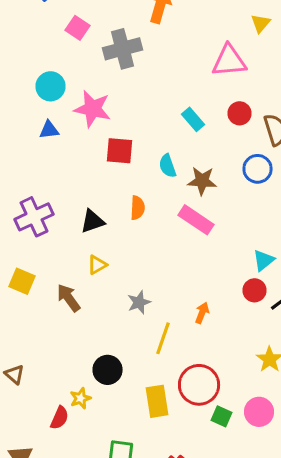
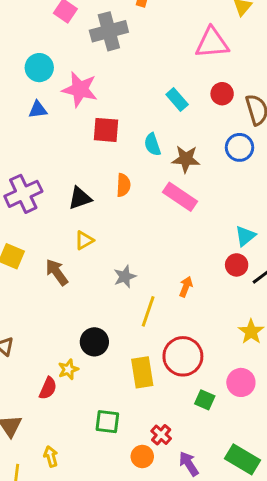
green square: (222, 416) -> (205, 400), moved

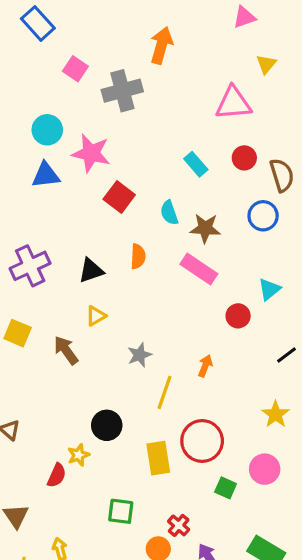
blue triangle: (38, 110) -> (46, 175), size x1.4
red square: (106, 130) -> (119, 197), turned 32
cyan triangle: (245, 236) -> (269, 289), moved
red circle: (237, 265) -> (238, 316), moved

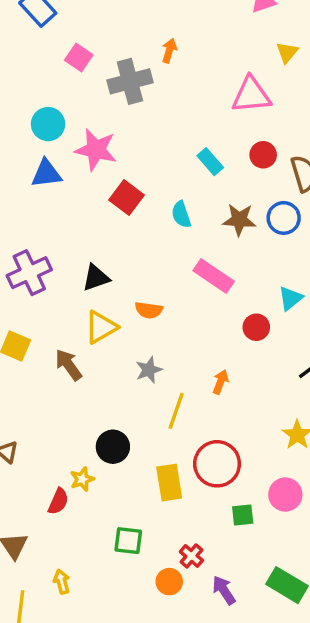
orange arrow: (161, 45) -> (169, 51), moved, size x0.6
brown star: (205, 228) -> (239, 220), moved
orange semicircle: (138, 256) -> (149, 310), moved, turned 95
yellow triangle: (96, 316) -> (101, 327), size x1.5
green square: (226, 488) -> (243, 515), turned -30

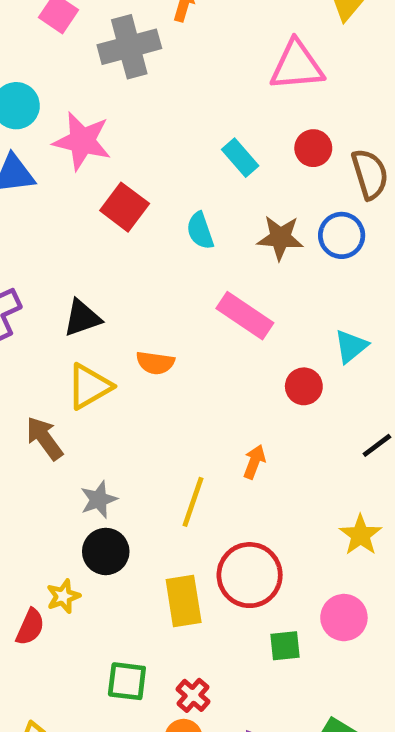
gray star: (149, 370) -> (99, 500), moved
red cross: (191, 556) -> (193, 695), moved

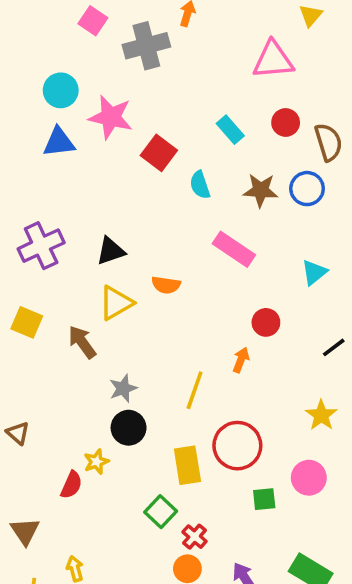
red square: (125, 207) -> (159, 153), moved
red circle: (304, 386) -> (266, 322), moved
green square: (127, 681) -> (161, 512), moved, turned 36

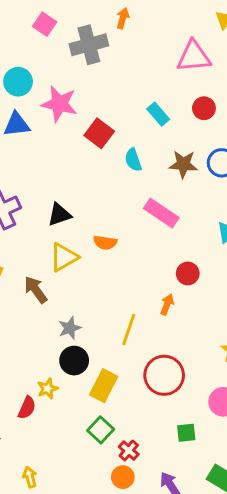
yellow rectangle: (187, 465) -> (104, 386), moved, turned 36
green square: (264, 499) -> (186, 433), moved

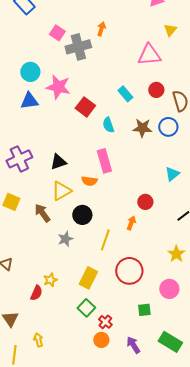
pink square: (45, 24) -> (57, 33), moved
pink rectangle: (161, 213) -> (104, 161), moved, turned 40
black circle: (74, 361) -> (82, 215), moved

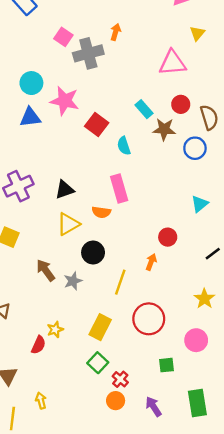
brown star: (142, 128) -> (164, 129), moved
brown arrow: (42, 213) -> (46, 270), moved
green rectangle: (170, 342) -> (197, 403), turned 50

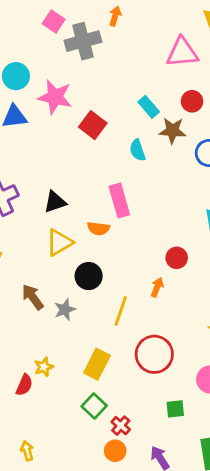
cyan semicircle: (124, 146) -> (138, 150), moved

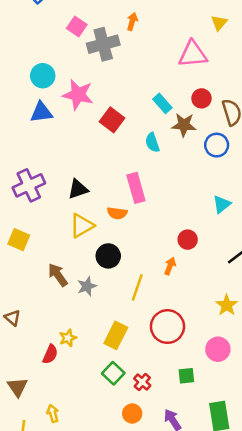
red cross: (121, 426) -> (142, 382), moved

